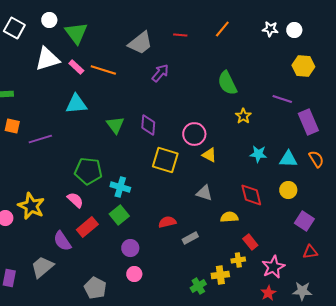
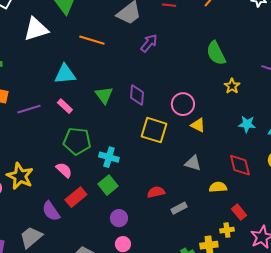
pink rectangle: (76, 67) -> (65, 106), moved

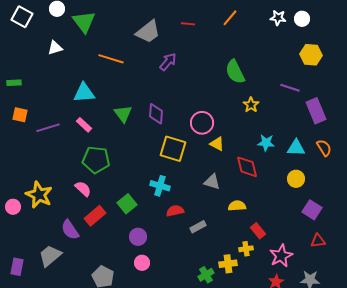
white triangle: (36, 29) -> (55, 48), size x0.6
cyan cross: (109, 157) -> (160, 186), moved
red diamond: (240, 165) -> (247, 167), moved

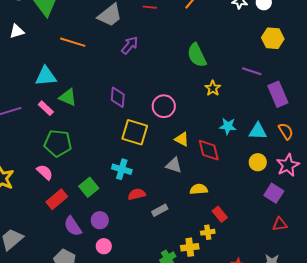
green triangle: (123, 114) -> (68, 97), moved, turned -30
yellow triangle: (217, 144) -> (182, 139), moved
purple semicircle: (70, 230) -> (73, 226), moved
pink star: (281, 256) -> (288, 165), moved

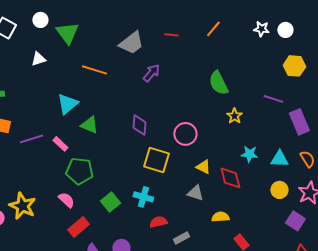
cyan triangle: (46, 76) -> (67, 104), turned -35
pink rectangle: (46, 108) -> (60, 144), moved
green square: (89, 187) -> (110, 202), moved

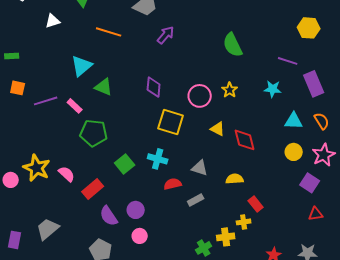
yellow star: (234, 116) -> (230, 90), moved
cyan star: (249, 154) -> (273, 89), moved
gray triangle: (195, 193) -> (200, 168), moved
pink semicircle: (66, 200) -> (67, 174), moved

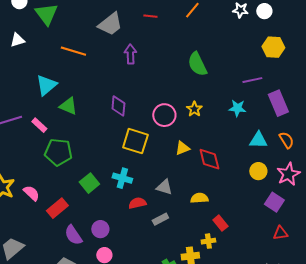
purple arrow: (166, 35) -> (130, 54), turned -42
purple line: (288, 61) -> (252, 80), turned -30
yellow triangle: (218, 129) -> (182, 148), turned -49

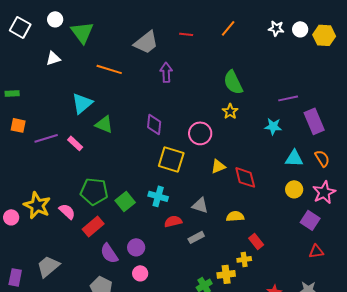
yellow hexagon: (273, 47) -> (324, 35), moved
yellow star: (194, 109) -> (230, 111), moved
green pentagon: (58, 152) -> (94, 191), moved

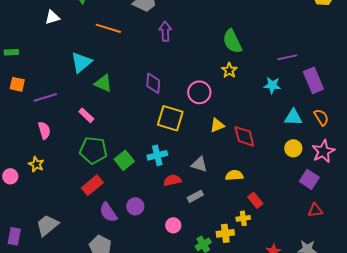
pink rectangle: (75, 143) -> (86, 115), moved
cyan cross: (158, 196) -> (157, 155), turned -30
yellow star: (37, 205) -> (36, 164), size x0.6
pink semicircle: (67, 211) -> (44, 130), moved, turned 30
pink circle: (140, 273) -> (173, 225), moved

